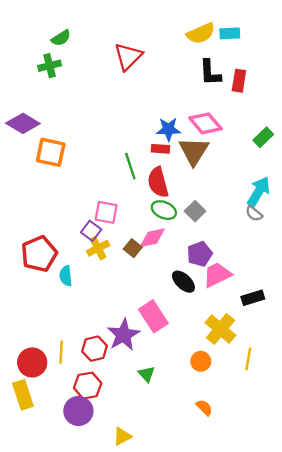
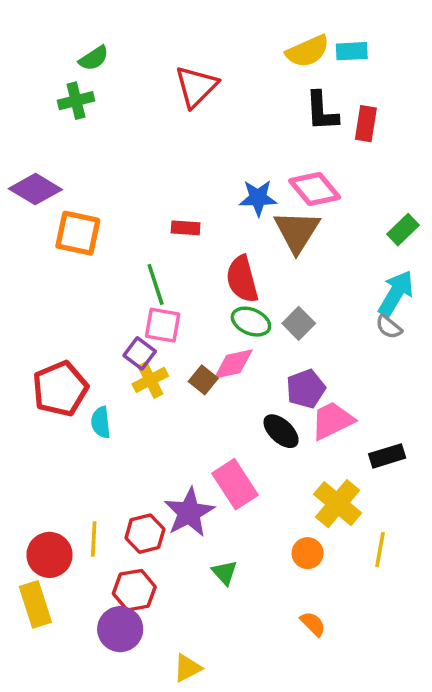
green rectangle: (263, 137) -> (403, 230), moved
red rectangle: (160, 149) -> (186, 228), moved
green line: (130, 166) -> (156, 284), moved

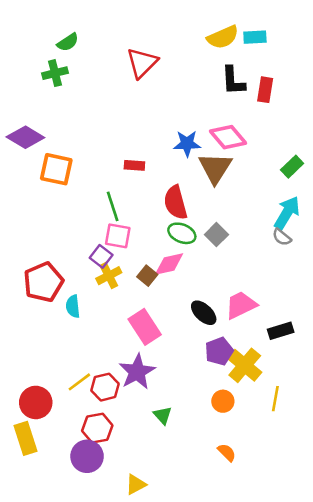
purple pentagon: (306, 389) -> (219, 351), moved
pink rectangle: (235, 484) -> (145, 327), moved
yellow line: (94, 539) -> (79, 382), moved, turned 50

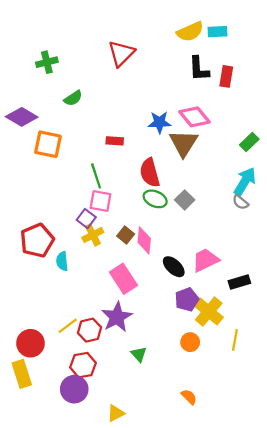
green semicircle: (68, 42) -> (73, 98), moved
pink diamond: (169, 264) -> (144, 240), moved, turned -72
orange semicircle: (227, 452) -> (189, 397), moved

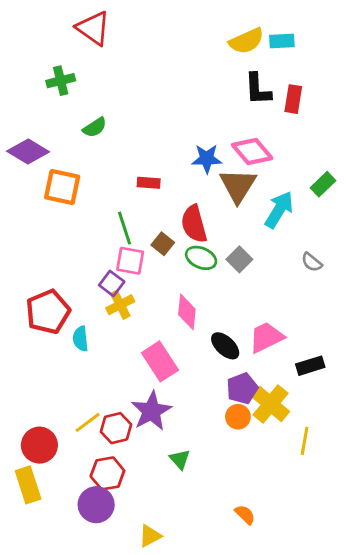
red triangle: (121, 53) -> (93, 28), moved, turned -40
cyan arrow: (245, 181) -> (279, 210), moved
brown square: (126, 235) -> (163, 244), moved
orange circle: (190, 342) -> (238, 417), moved

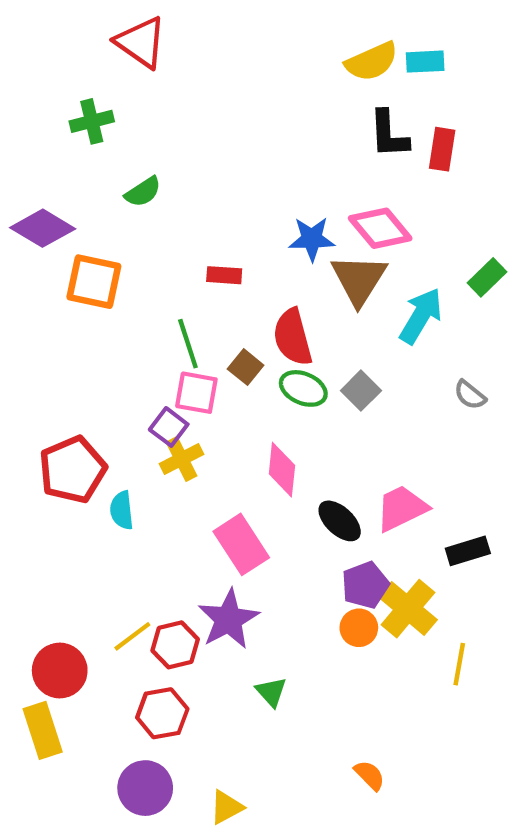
purple circle: (96, 505) -> (145, 788), moved

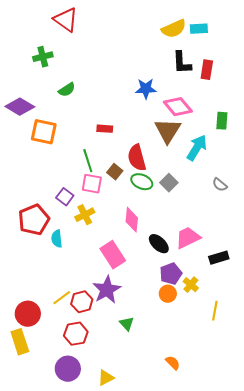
blue star: (312, 239) -> (146, 89), moved
green rectangle: (487, 277) -> (222, 121), moved, turned -42
purple square: (169, 427) -> (65, 197), moved
yellow cross: (408, 609) -> (191, 285), size x0.6

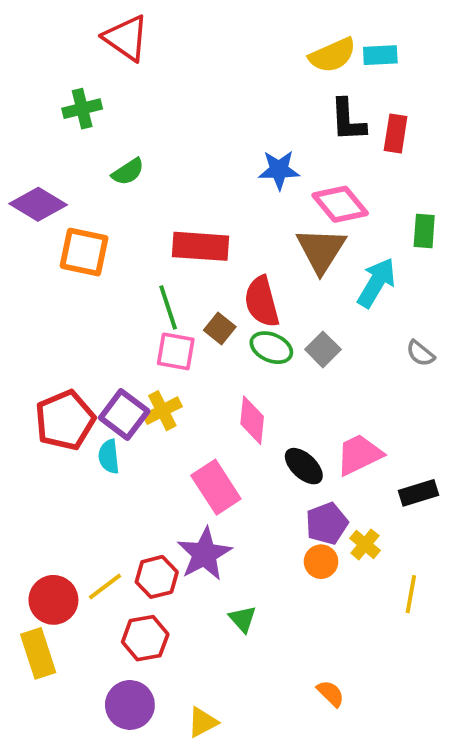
red rectangle: (105, 129) -> (201, 246), size x1.8
purple square: (65, 197) -> (124, 414), moved, size x1.4
yellow line: (62, 298) -> (105, 586), moved

